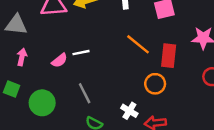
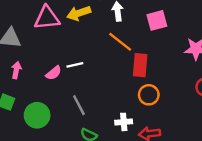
orange line: (138, 44) -> (120, 42), moved
red rectangle: (169, 56) -> (140, 65), moved
white cross: (129, 111) -> (124, 122), turned -35

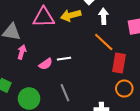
pink arrow: (16, 70) -> (22, 52), moved

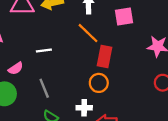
pink semicircle: (46, 64) -> (16, 68), moved
orange circle: (124, 89) -> (99, 83), moved

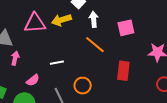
red rectangle: (105, 57) -> (123, 71), moved
orange circle: (99, 83) -> (83, 86), moved

